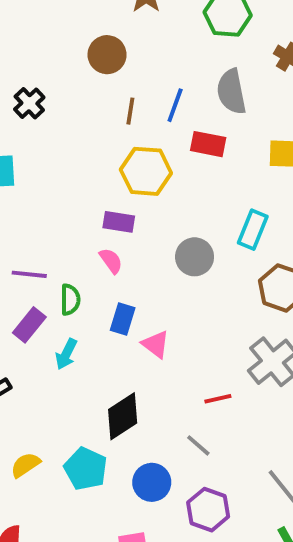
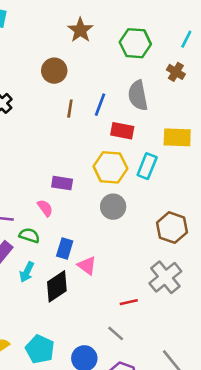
yellow hexagon: (146, 171) -> (110, 167), moved
cyan rectangle: (253, 230) -> (147, 166), moved
pink semicircle: (111, 261) -> (45, 208), moved
green semicircle: (70, 300) -> (29, 235), turned -72
black diamond: (123, 416) -> (57, 286), moved

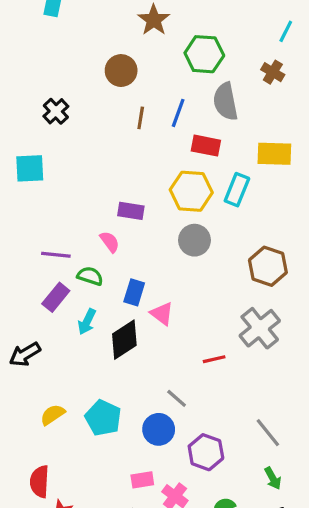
green hexagon: (135, 43) -> (204, 54), moved
gray line: (116, 333) -> (177, 398), moved

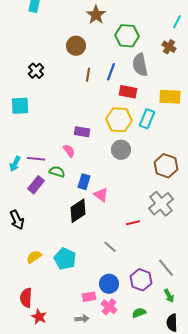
cyan arrow: (87, 322) -> (15, 164), moved
black arrow: (25, 354) -> (17, 220), turned -84
blue circle: (159, 429) -> (109, 284), moved
purple hexagon: (206, 452) -> (141, 280), moved

